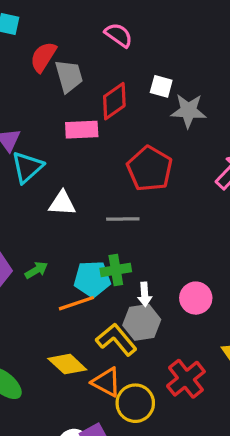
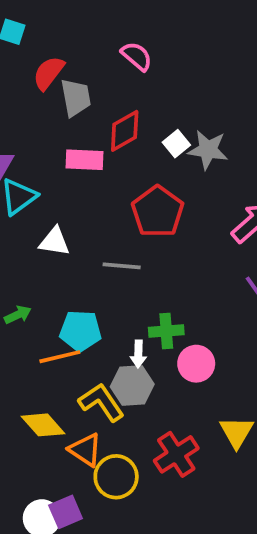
white square: (161, 86) -> (176, 144), moved, turned 30
green cross: (116, 270) -> (166, 331), moved

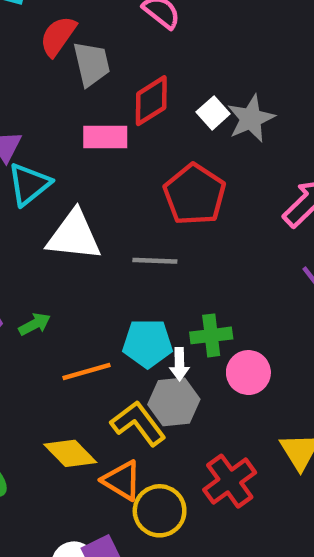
gray star: (208, 150) -> (251, 119), turned -30
white triangle: (54, 241) -> (74, 235), size x1.5
cyan pentagon: (80, 331) -> (148, 343), moved

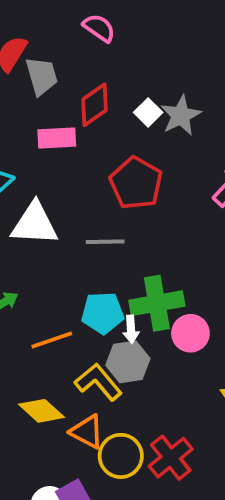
green cross: (211, 335) -> (157, 303), size x1.5
red cross: (230, 481) -> (171, 458), moved

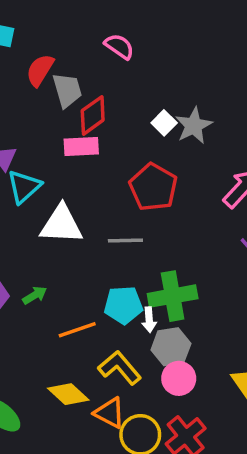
red diamond: (95, 105) -> (93, 115), moved
pink circle: (190, 333) -> (179, 378), moved
gray hexagon: (128, 362) -> (171, 347), moved

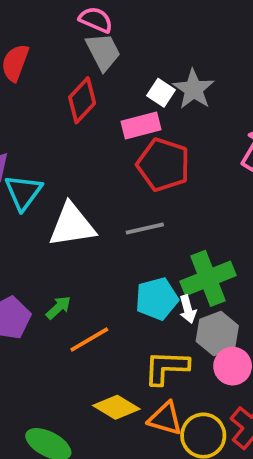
gray trapezoid: (67, 90) -> (103, 52), moved
pink rectangle: (81, 147) -> (141, 125), moved
orange line: (77, 330) -> (89, 339), moved
yellow L-shape: (120, 368) -> (166, 368), turned -36

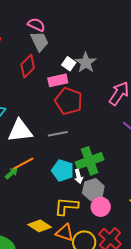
cyan pentagon: (157, 299) -> (63, 170), turned 30
orange line: (89, 339) -> (23, 164), moved

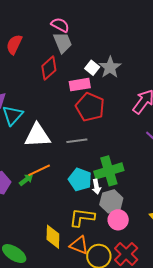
yellow diamond: (40, 226) -> (53, 237), turned 55

